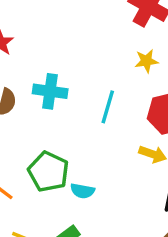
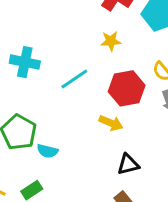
cyan line: (108, 107) -> (74, 79), turned 36

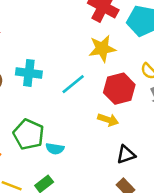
yellow star: (111, 41) -> (102, 49), size x1.5

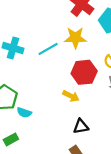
cyan line: (73, 84) -> (48, 49), moved

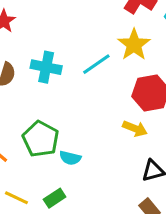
yellow star: (75, 38) -> (134, 45), turned -30

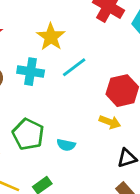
yellow star: (134, 45) -> (51, 37), moved
cyan semicircle: (70, 158) -> (66, 145), moved

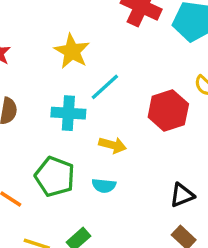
cyan cross: (31, 72) -> (68, 113), moved
yellow arrow: (110, 122) -> (113, 145), moved

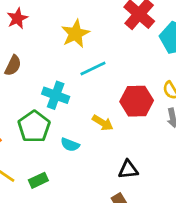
cyan cross: (68, 113) -> (56, 95), moved
yellow arrow: (113, 145) -> (103, 123), moved

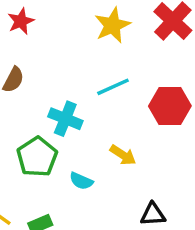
yellow star: (75, 34) -> (112, 25), moved
red hexagon: (137, 101) -> (170, 106), moved

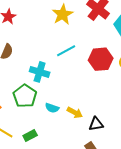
yellow arrow: (123, 155) -> (75, 113), moved

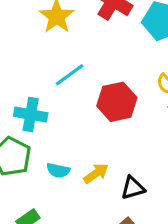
red hexagon: (101, 59) -> (117, 102), moved
yellow arrow: (75, 113) -> (96, 173), turned -56

